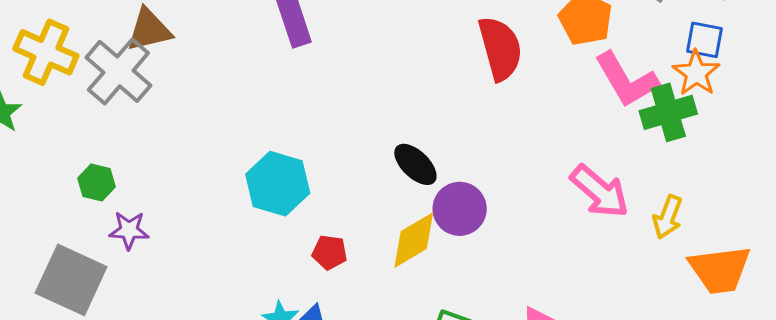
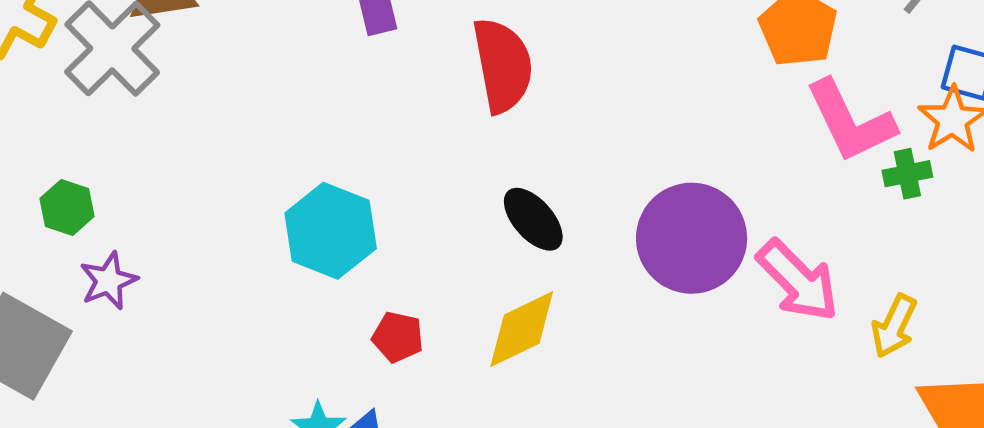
red semicircle: (500, 48) -> (503, 65), moved
green cross: (668, 112) -> (907, 174), size x0.6
purple circle: (460, 209) -> (692, 238), moved, size x1.4
purple star: (129, 230) -> (108, 281), turned -30

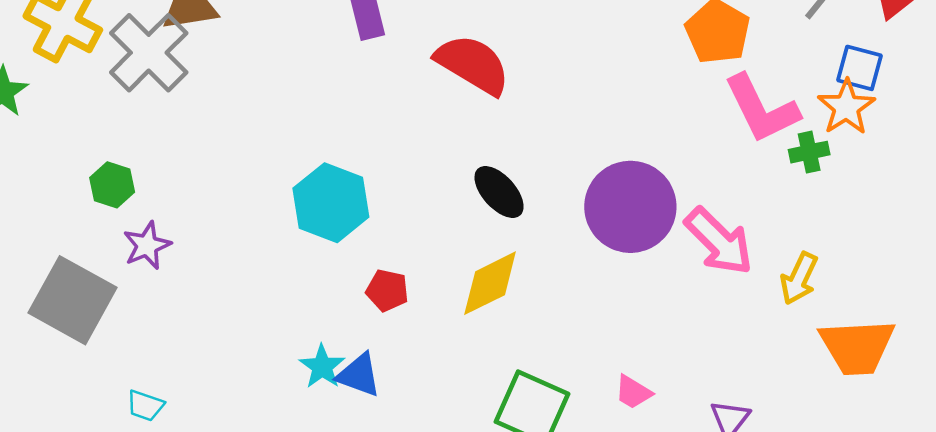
red semicircle: (503, 65) -> (473, 64), turned -48

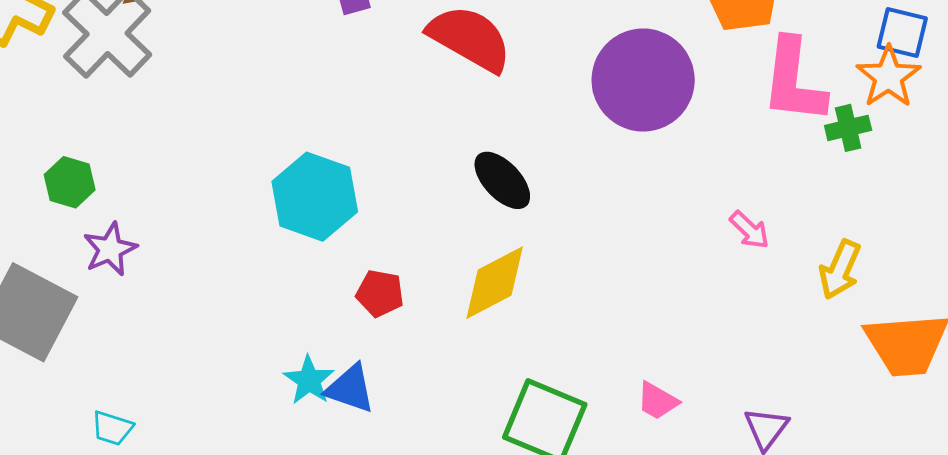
pink L-shape: (762, 109) -> (794, 81), turned 34
purple circle: (630, 207) -> (643, 80), moved
pink arrow: (719, 241) -> (749, 230), size x0.5

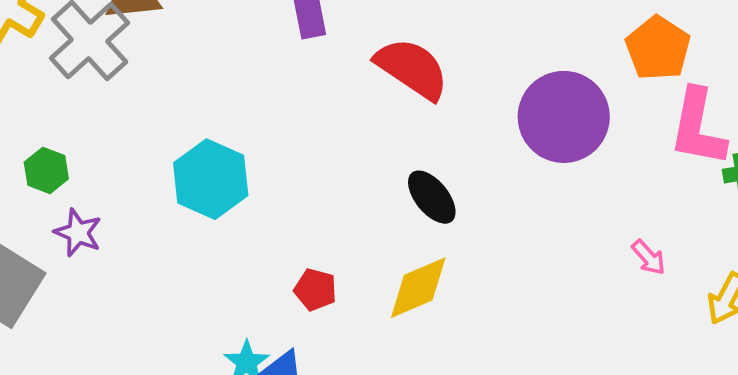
cyan hexagon: (315, 197) -> (211, 179), moved
purple star: (110, 249) -> (78, 233), turned -30

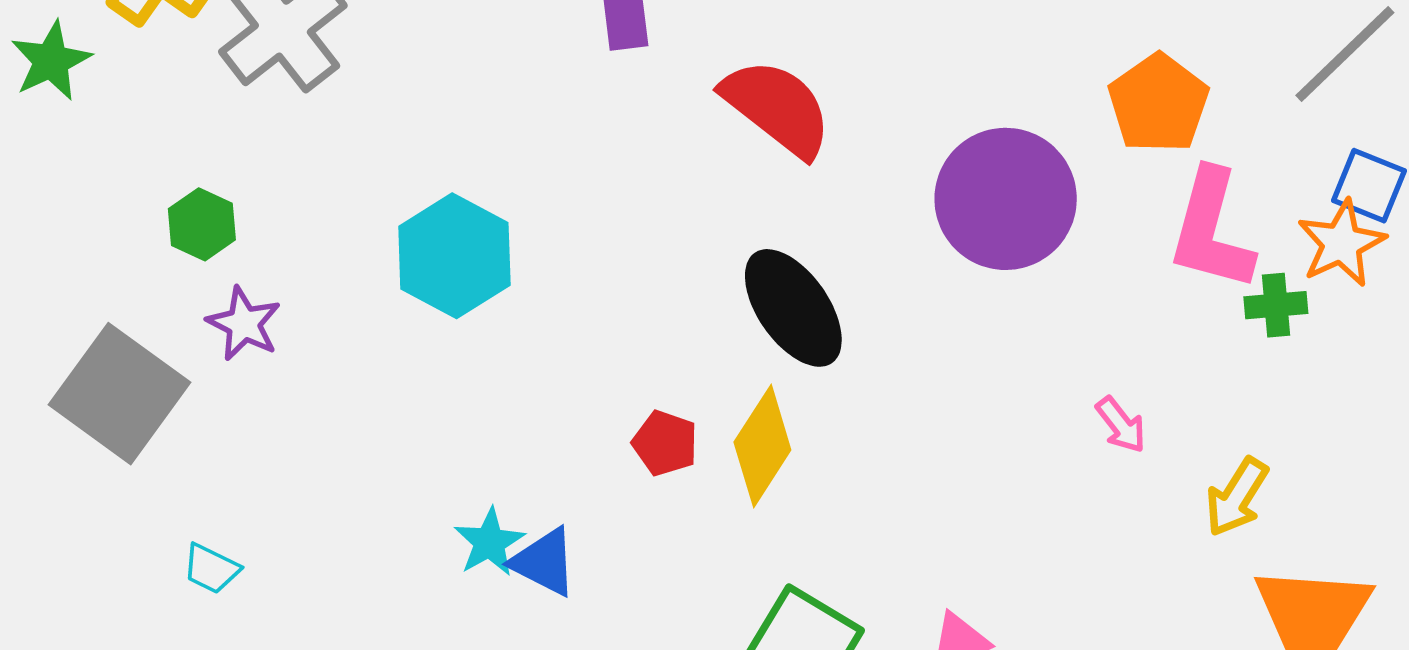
black ellipse: (432, 197) -> (793, 308), size x1.4
yellow diamond: (418, 288) -> (762, 446), turned -38
red pentagon: (315, 290) -> (665, 443), moved

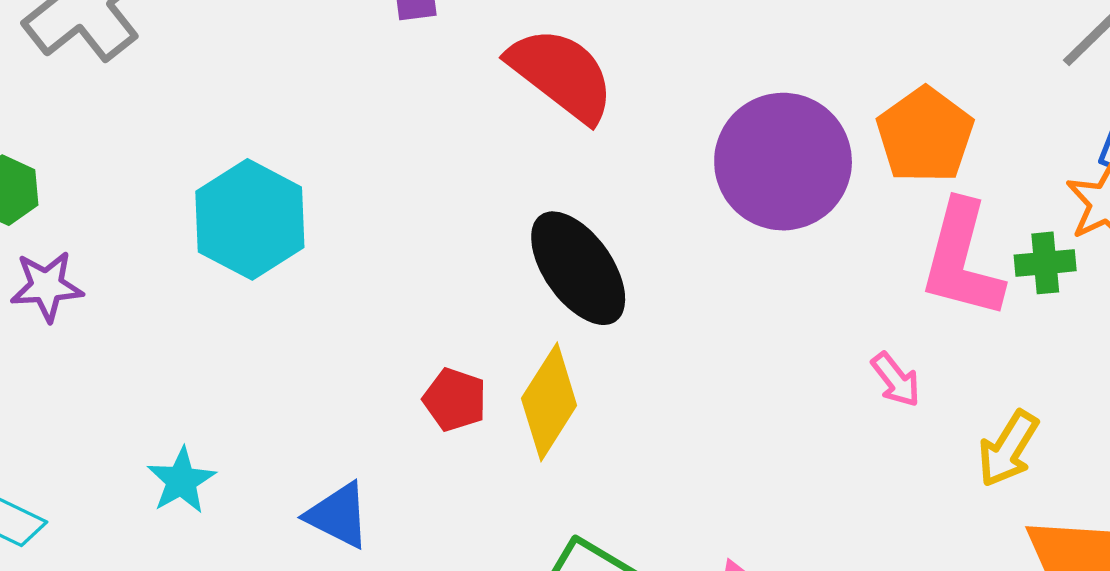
orange pentagon: (1158, 103) -> (925, 135), moved
pink L-shape: (1211, 230) -> (962, 260), moved
purple star: (244, 324) -> (47, 286), turned -30
cyan star: (489, 542) -> (181, 481), moved

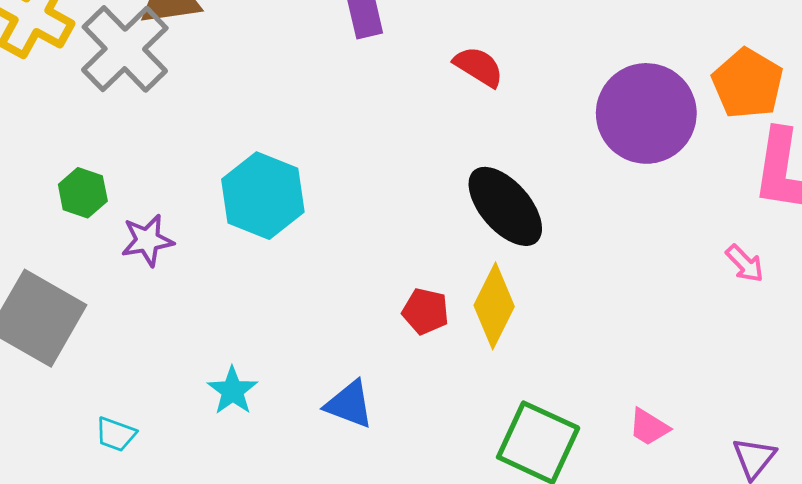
red semicircle: (561, 74) -> (479, 67), size x0.6
purple star: (47, 286) -> (147, 240), moved

